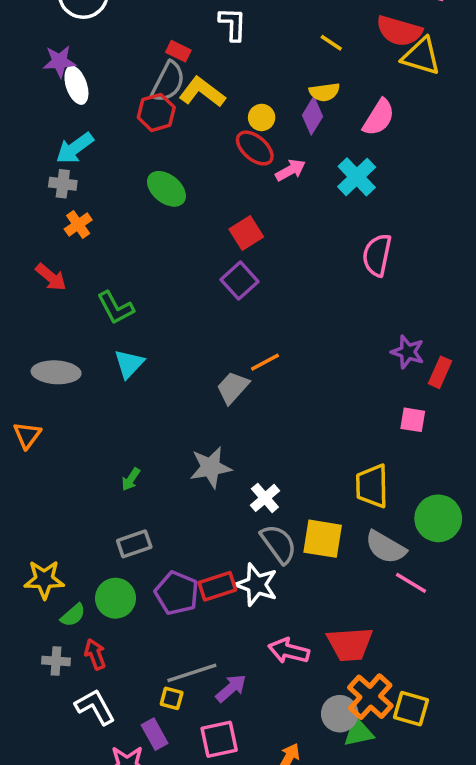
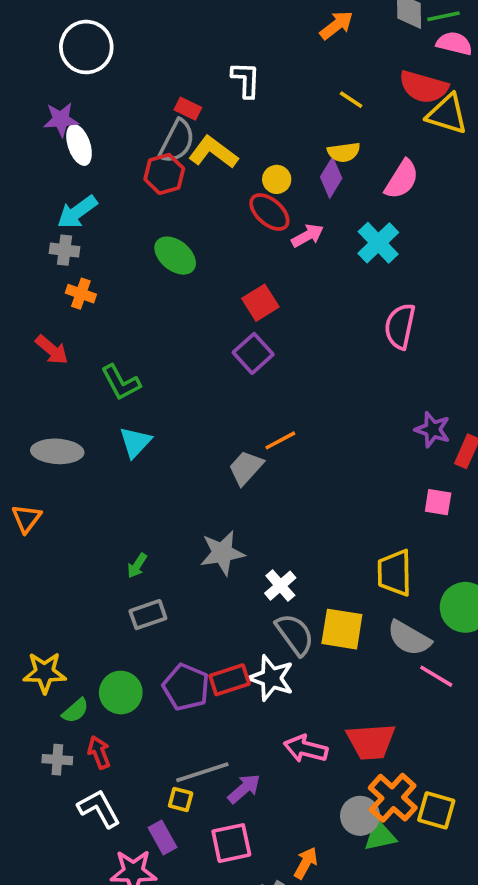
orange cross: (78, 224) -> (81, 294), turned -36
gray rectangle: (134, 544) -> (148, 615), moved

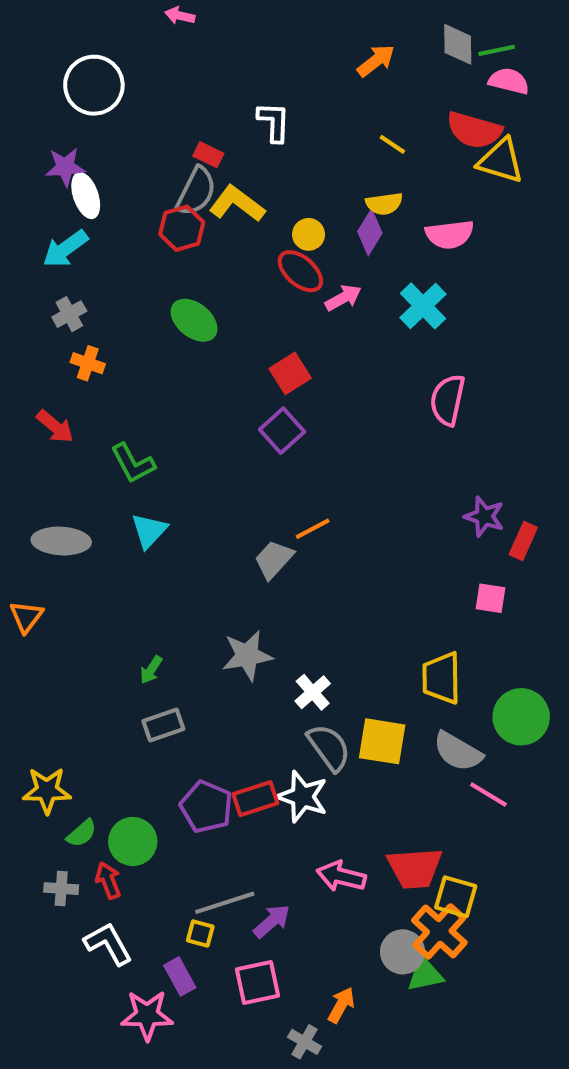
pink semicircle: (402, 179) -> (450, 234), turned 51
cyan arrow: (77, 212) -> (65, 249), moved
gray cross: (65, 250) -> (69, 314), turned -36
green circle: (121, 693) -> (133, 841), moved
yellow square: (436, 810) -> (456, 897), moved

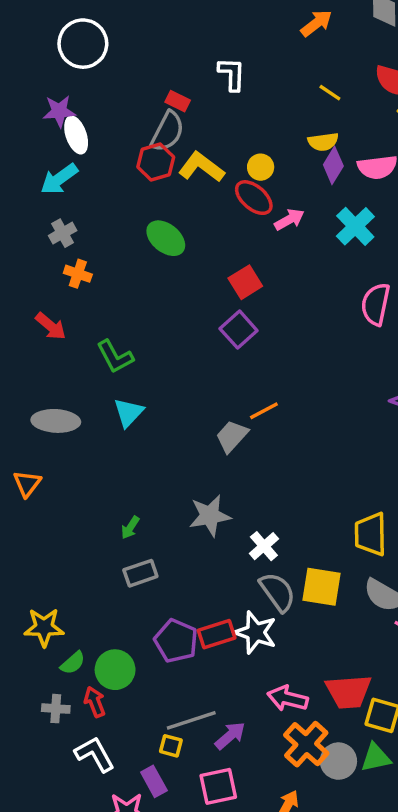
yellow L-shape: (237, 204) -> (201, 167), moved
purple diamond: (370, 232) -> (333, 165), moved
orange cross: (439, 931) -> (306, 744), moved
green triangle: (425, 974) -> (376, 758), moved

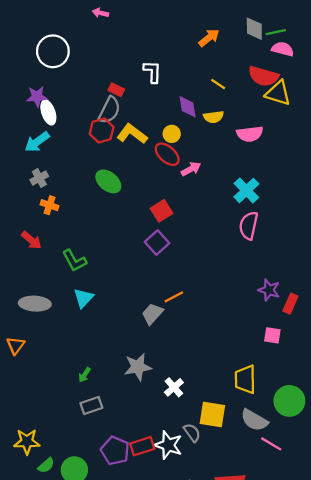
purple diamond: (333, 165) -> (188, 107), moved, turned -40
cyan cross: (355, 226) -> (246, 190), moved
gray semicircle: (277, 592) -> (192, 433), moved, size x0.7

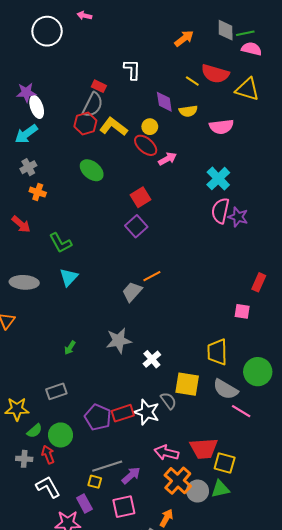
white circle: (53, 51) -> (47, 31), moved
red semicircle: (263, 76) -> (215, 74), moved
purple star: (269, 290) -> (238, 217), moved
gray rectangle: (91, 405) -> (56, 391), moved

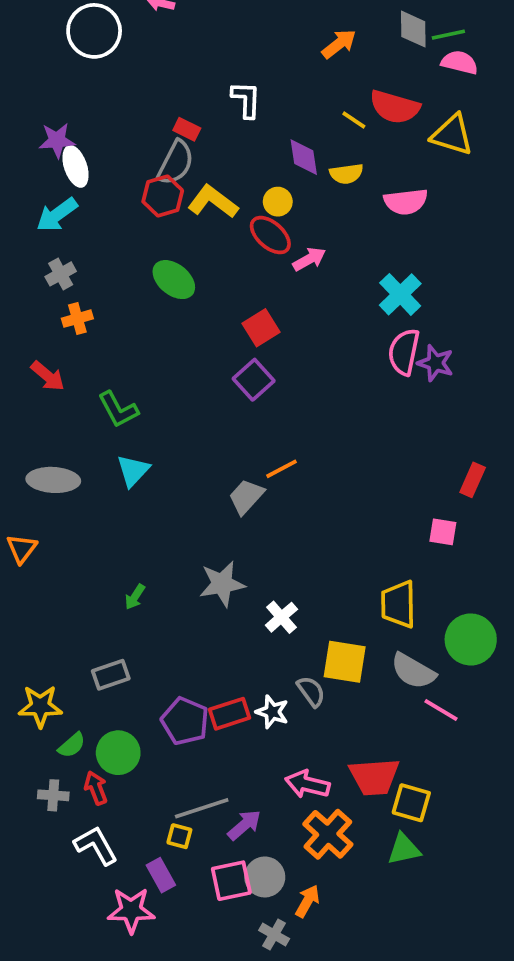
orange cross: (38, 192) -> (77, 319), turned -35
white star: (147, 412) -> (272, 712), size x0.7
gray circle: (198, 491) -> (265, 877), moved

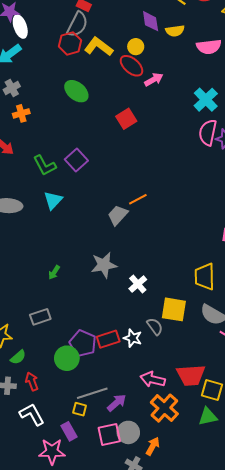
purple square: (254, 380) -> (76, 160), moved
green circle: (118, 753) -> (67, 358), moved

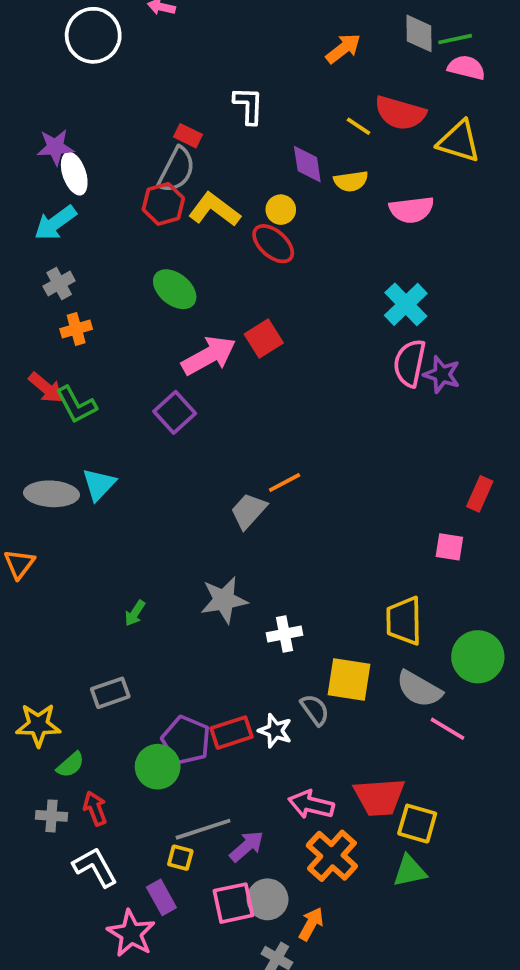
pink arrow: (154, 79) -> (209, 356), moved, size x1.6
green L-shape: (45, 165) -> (76, 405), moved
cyan triangle: (53, 200) -> (99, 484), moved
white cross: (138, 284) -> (285, 634), turned 30
pink star: (52, 451) -> (131, 933), turned 30

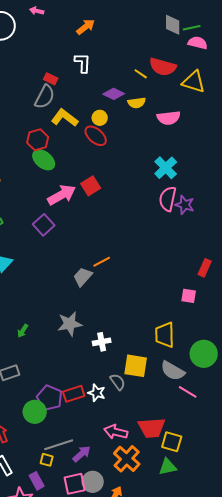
orange arrow: (343, 49) -> (86, 27), moved
purple diamond: (307, 164) -> (114, 94), turned -55
red hexagon: (163, 204) -> (38, 140), moved

